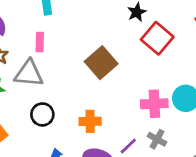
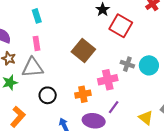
pink cross: (154, 104) -> (108, 80), moved
gray cross: (157, 139) -> (127, 64), moved

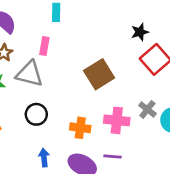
purple line: (114, 107) -> (112, 156), turned 40

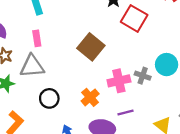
gray cross: (147, 109) -> (143, 76), moved
orange cross: (80, 128) -> (90, 97), turned -30

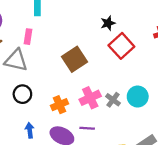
pink cross: (119, 81) -> (90, 98), turned -30

